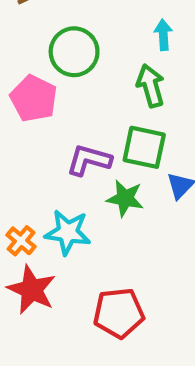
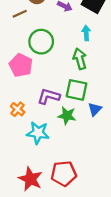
orange cross: (21, 241) -> (18, 109), moved
red star: (32, 290) -> (30, 179), moved

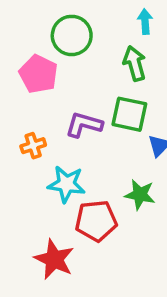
orange cross: (18, 109) -> (33, 146), turned 32
green star: (67, 116) -> (140, 195), moved
red pentagon: (64, 174) -> (96, 221), moved

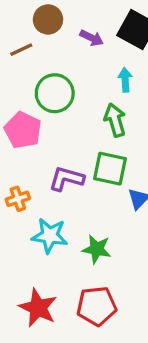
green star: (140, 195) -> (97, 249), moved
red pentagon: (96, 221) -> (97, 306), moved

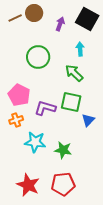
purple arrow: (92, 38) -> (60, 24), turned -96
brown line: (21, 50) -> (15, 18), moved
green arrow: (115, 120) -> (74, 73), turned -30
pink pentagon: (23, 130) -> (19, 95), moved

